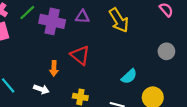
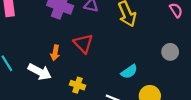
white arrow: (41, 89) -> (40, 72), size x1.5

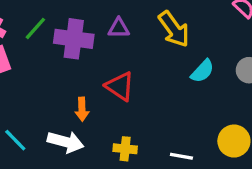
cyan semicircle: (129, 72) -> (202, 71), moved

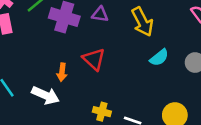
yellow cross: (125, 149) -> (102, 112), moved

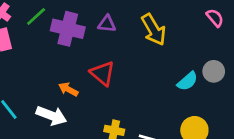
cyan semicircle: (159, 58) -> (187, 81), moved
orange arrow: (62, 72) -> (68, 89), turned 114

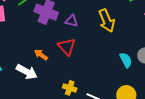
purple triangle: (107, 24) -> (72, 21), moved
cyan semicircle: (187, 81) -> (126, 60), turned -84

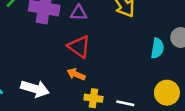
orange arrow: (41, 55) -> (76, 74), moved
cyan semicircle: (126, 60) -> (157, 48), turned 49

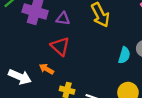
orange arrow: (76, 74) -> (46, 69), moved

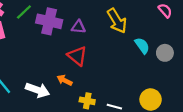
cyan semicircle: (124, 55) -> (142, 46), moved, turned -49

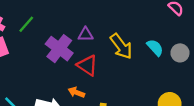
purple cross: (49, 21) -> (59, 49), moved, turned 30
yellow arrow: (117, 21) -> (121, 46), moved

